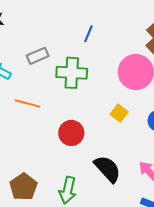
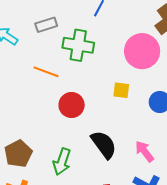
orange line: (27, 103) -> (46, 72), moved
yellow square: (119, 113) -> (121, 90), turned -36

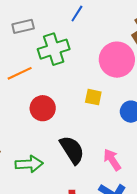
green cross: (78, 45) -> (54, 49), turned -32
orange line: (46, 72) -> (20, 73), turned -50
green arrow: (62, 162) -> (29, 164), turned -116

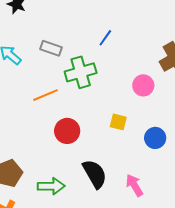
gray rectangle: (23, 26) -> (51, 48), turned 30
pink circle: (117, 60) -> (143, 85), size x0.6

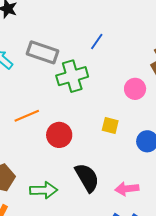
gray rectangle: (51, 48) -> (42, 52), size x1.4
orange line: (46, 95) -> (27, 116), moved
pink arrow: (134, 185) -> (127, 189), turned -65

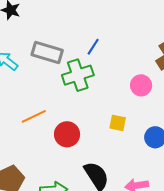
blue line: (97, 42) -> (93, 47), moved

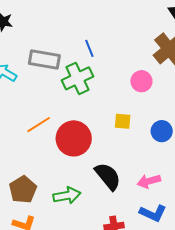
blue line: (93, 47) -> (89, 48), turned -48
red circle: (67, 134) -> (74, 138), size x1.4

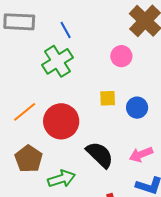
gray rectangle: (44, 60) -> (19, 22), moved
blue circle: (162, 131) -> (137, 108), moved
brown pentagon: (23, 190) -> (29, 159), moved

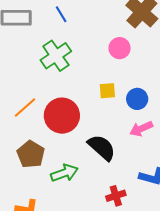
blue line: (66, 30) -> (61, 14), moved
pink arrow: (141, 154) -> (141, 129), moved

